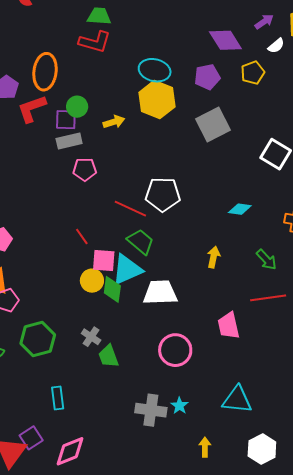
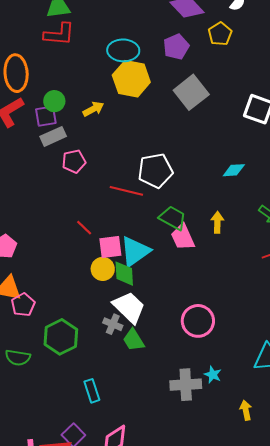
green trapezoid: (141, 242) -> (173, 218), moved
white trapezoid: (160, 293) -> (129, 307), moved, turned 57
pink trapezoid: (229, 326) -> (183, 237), moved

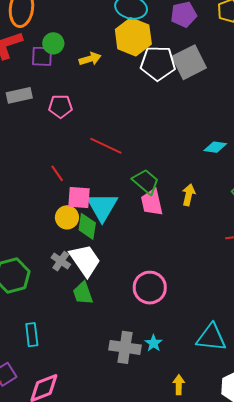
gray rectangle: (53, 136) -> (19, 95), moved
white pentagon: (155, 171) -> (158, 63), moved
cyan triangle: (135, 251) -> (102, 207), turned -36
gray cross: (113, 324) -> (61, 261), moved

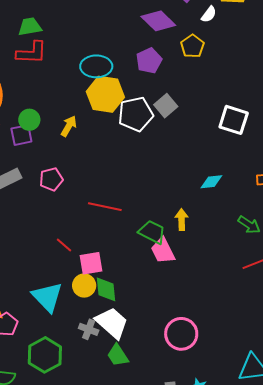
yellow arrow: (90, 59) -> (69, 126), turned -30
gray square: (189, 62) -> (166, 106), size x0.7
yellow arrow: (189, 195) -> (182, 220), moved
cyan triangle: (102, 207) -> (47, 297), moved

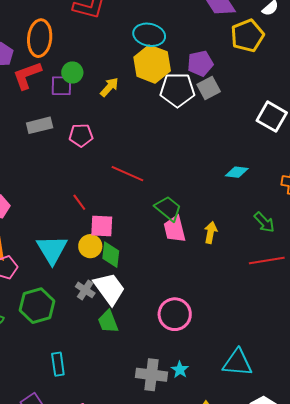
yellow pentagon: (192, 46) -> (247, 36), size x1.4
purple pentagon: (149, 61) -> (200, 63), moved
yellow arrow: (182, 220) -> (211, 233), moved

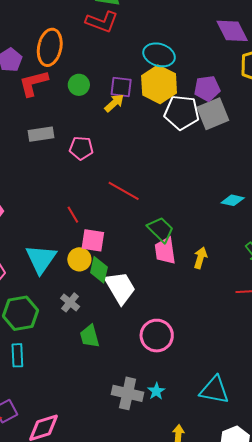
purple square: (61, 86) -> (121, 87), moved
gray square: (209, 88) -> (213, 114), size x1.4
white trapezoid: (109, 289) -> (120, 288), moved
cyan rectangle: (58, 364) -> (17, 355), moved

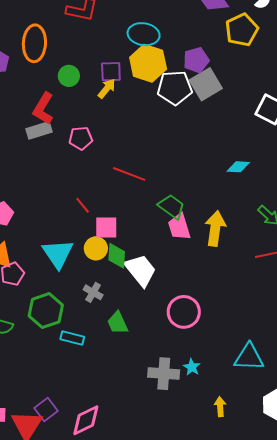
red L-shape: (33, 83) -> (43, 108), moved, turned -36
yellow arrow: (200, 258) -> (215, 228), size x1.6
cyan rectangle: (17, 355) -> (72, 338), moved, turned -65

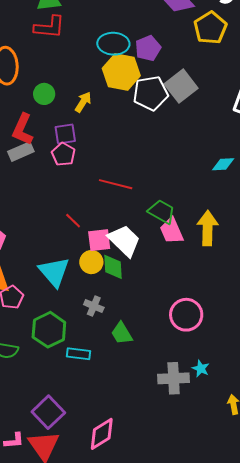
purple pentagon: (196, 60) -> (148, 48), moved
purple square: (111, 72) -> (65, 134), moved
pink pentagon: (81, 138) -> (63, 154), turned -30
white trapezoid: (140, 270) -> (124, 241), moved
purple square: (46, 410) -> (48, 412), moved, size x1.4

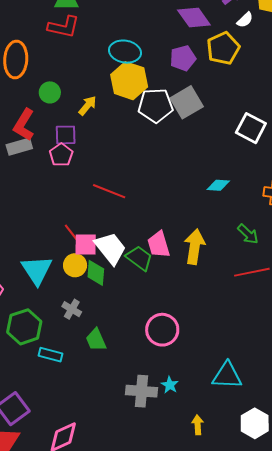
purple pentagon: (148, 48) -> (183, 58), moved
green trapezoid: (162, 212) -> (139, 258), moved
red line: (73, 221) -> (71, 232), moved

